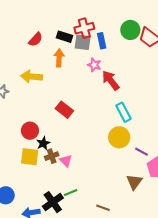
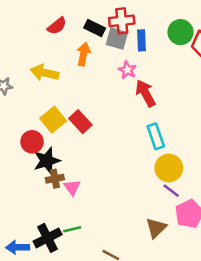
yellow circle: (119, 137) -> (169, 168), moved
black star: (43, 143) -> (47, 161), size x1.5
yellow square: (30, 157) -> (53, 120), moved, turned 36

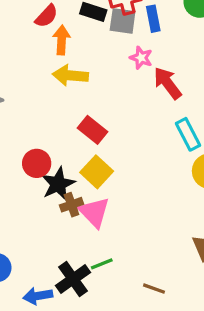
orange arrow: (84, 54) -> (62, 40), moved
yellow arrow: (45, 73) -> (70, 75), moved
yellow square: (53, 120) -> (97, 172), moved
pink triangle: (72, 187) -> (94, 212), size x1.5

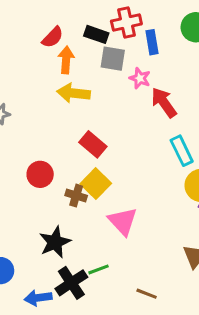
gray square: (123, 21) -> (113, 59), moved
black star: (58, 184) -> (55, 242), moved
brown cross: (71, 205) -> (76, 196), moved, turned 35
pink triangle: (94, 212) -> (123, 221), moved

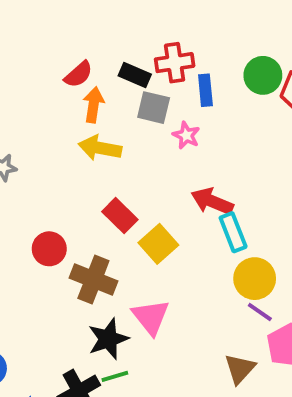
red arrow: (164, 102) -> (212, 201), moved, turned -36
yellow square: (96, 184) -> (158, 244), moved
brown cross: (76, 196) -> (93, 279), size x1.6
black star: (55, 242) -> (108, 339), moved

